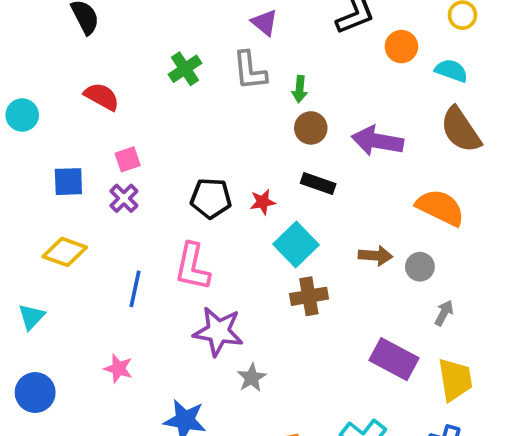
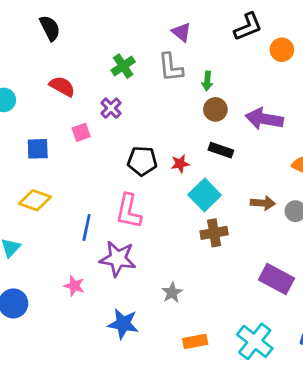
purple cross: (124, 198) -> (111, 108), moved
purple star: (218, 331) -> (118, 259), moved

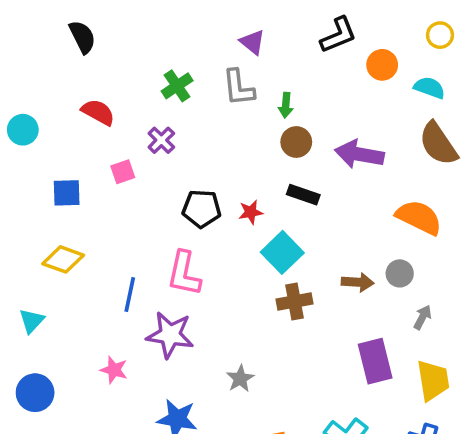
brown arrow: (263, 203) -> (358, 282), moved
purple rectangle: (276, 279) -> (375, 361), turned 48

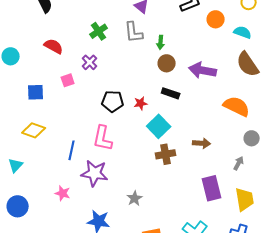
gray circle: (400, 273) -> (252, 138), moved

